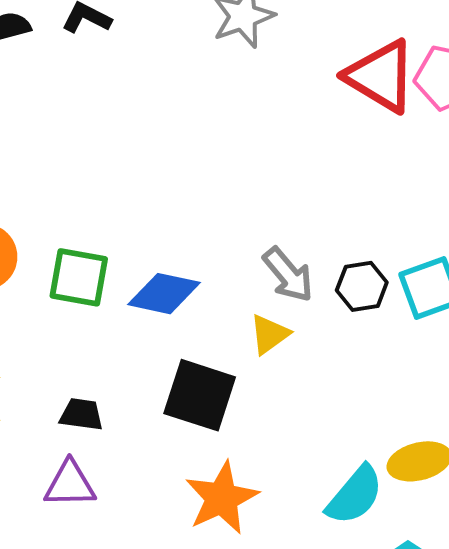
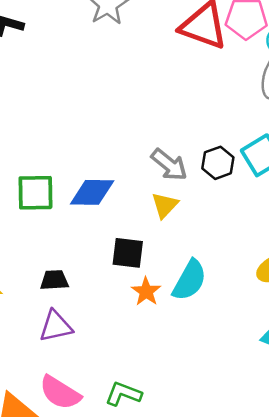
black square: (200, 395) -> (128, 253), size x0.7
cyan semicircle: (355, 495) -> (190, 280), moved
orange star: (222, 498) -> (146, 292), moved, size x0.6

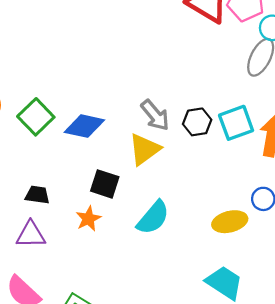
green square: (35, 193) -> (36, 117), turned 36
yellow triangle: (165, 205) -> (144, 149), size x1.4
orange star: (146, 292) -> (88, 219), moved

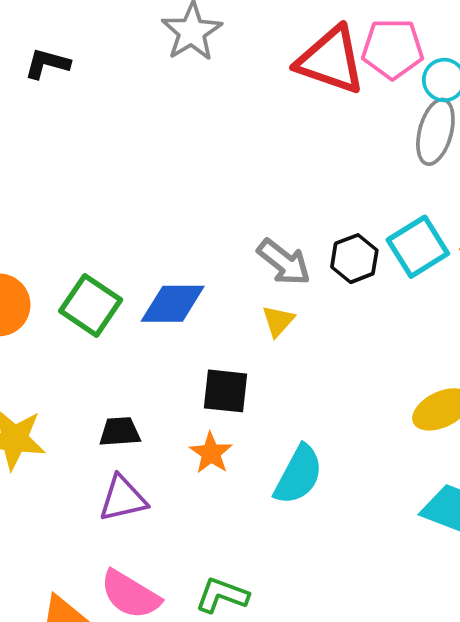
yellow triangle: (144, 149) -> (278, 321), size x0.6
cyan semicircle: (153, 218) -> (298, 475), moved

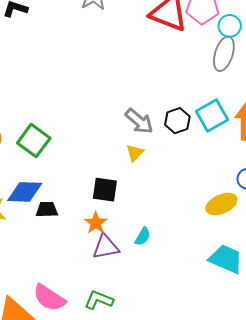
blue diamond: (173, 304) -> (25, 192), moved
cyan semicircle: (298, 475) -> (143, 236), size x0.6
purple triangle: (123, 499) -> (106, 247), moved

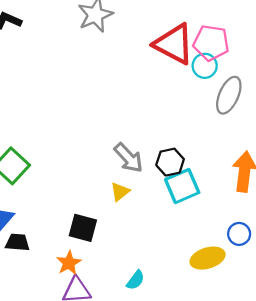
cyan circle: (230, 26) -> (205, 66), moved
cyan square: (212, 116) -> (182, 186), moved
cyan semicircle: (143, 236) -> (136, 280), moved

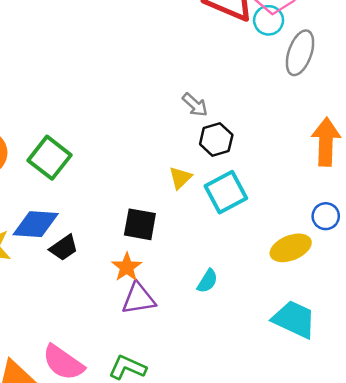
gray arrow: (129, 158) -> (195, 105), moved, size x0.7
black hexagon: (170, 162) -> (216, 140), moved
cyan square: (182, 186) -> (226, 192), moved
black trapezoid: (17, 242) -> (64, 248), turned 145

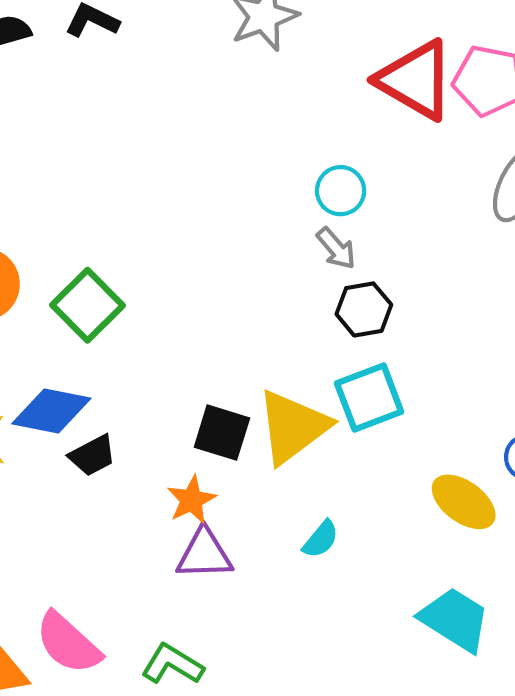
cyan circle: (269, 20) -> (341, 191), moved
yellow triangle: (180, 178) -> (293, 427), moved, size x2.0
yellow ellipse: (291, 248) -> (464, 502), turned 51

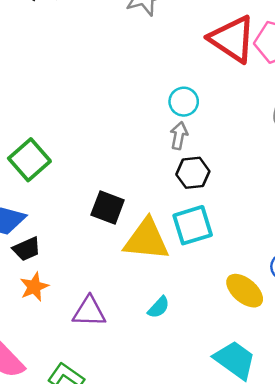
gray arrow: (336, 248) -> (179, 136), turned -132
yellow triangle: (293, 427) -> (146, 240), turned 39
black square: (222, 433) -> (108, 207), moved
orange star: (191, 500) -> (34, 287), moved

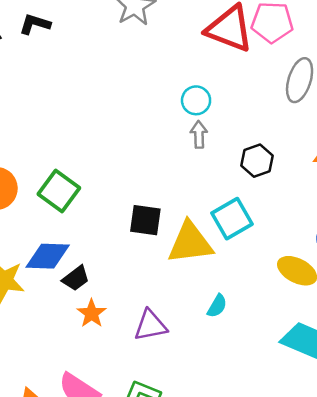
black hexagon: (193, 173) -> (257, 161), moved

